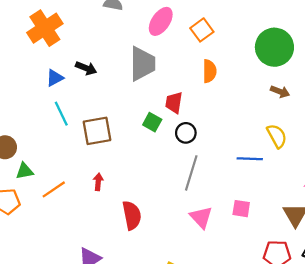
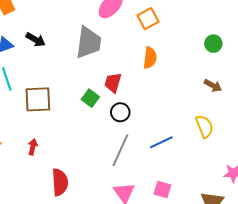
green circle: (274, 47) -> (213, 44), size x0.5
blue line: (250, 159) -> (161, 142), moved, turned -35

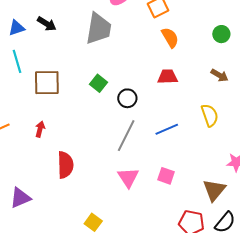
orange semicircle: (150, 58) -> (170, 38), moved, turned -40
red trapezoid: (113, 83) -> (168, 77), moved, turned 70

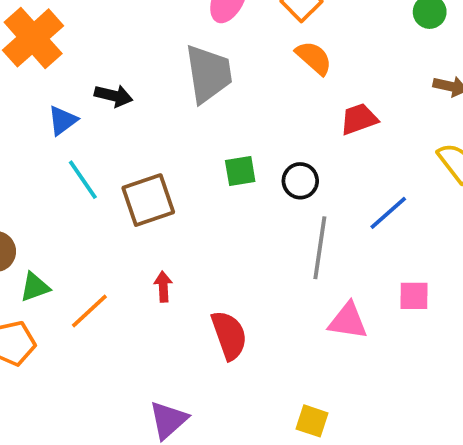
orange semicircle: (170, 38) -> (314, 58), moved
green square: (98, 83) -> (240, 171), turned -30
pink triangle: (128, 178) -> (348, 321), turned -30

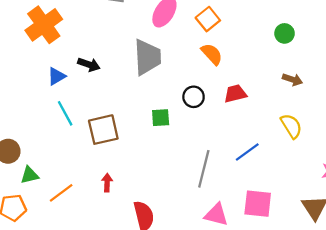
black circle: (300, 181) -> (194, 97), moved
pink square: (414, 296) -> (258, 204), size x1.5

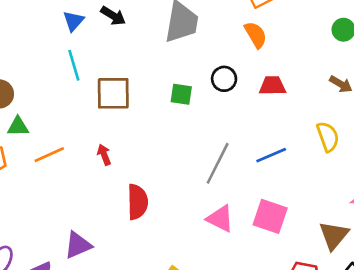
blue triangle: (56, 76) -> (73, 21), turned -30
red arrow: (107, 183) -> (104, 155), turned -36

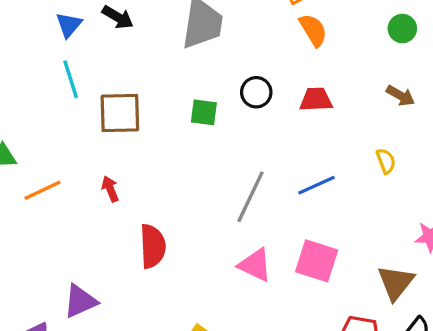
orange semicircle: (256, 35) -> (313, 30), moved
yellow semicircle: (328, 137) -> (386, 161), size x0.7

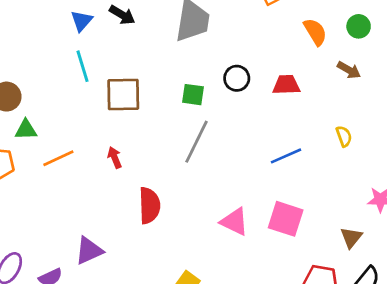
orange semicircle: (313, 30) -> (315, 32), moved
brown arrow: (401, 96) -> (349, 70), moved
gray line: (251, 197) -> (197, 142), moved
brown triangle: (396, 283) -> (351, 237), size x0.7

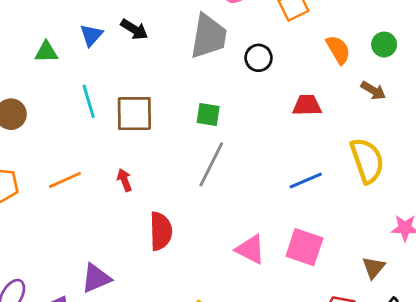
cyan line: (83, 66) -> (89, 101), moved
black circle: (237, 78) -> (258, 58), moved
green triangle: (26, 130) -> (46, 52), moved
yellow semicircle: (344, 136) -> (367, 161), size x2.0

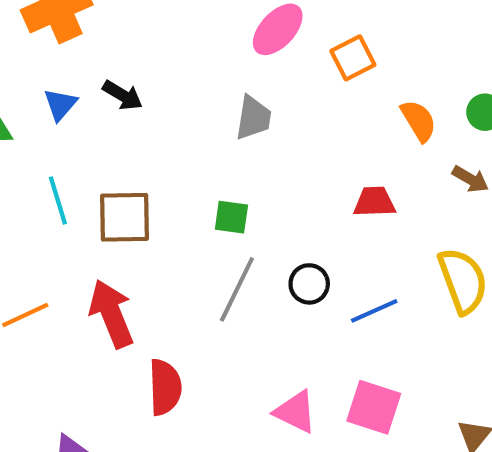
gray trapezoid: (209, 36) -> (253, 118), moved, size x0.7
black circle: (258, 58) -> (309, 284), moved
red arrow: (124, 180) -> (111, 314), size x2.0

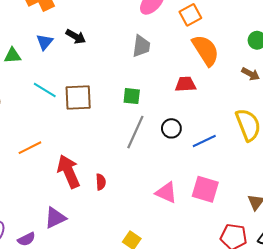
orange semicircle: (419, 121) -> (206, 50), moved, size x1.5
cyan line: (58, 201) -> (45, 90), turned -40
red trapezoid: (374, 202) -> (185, 84), moved
red arrow: (111, 314) -> (69, 171), moved
red semicircle: (165, 387) -> (101, 182), size x0.6

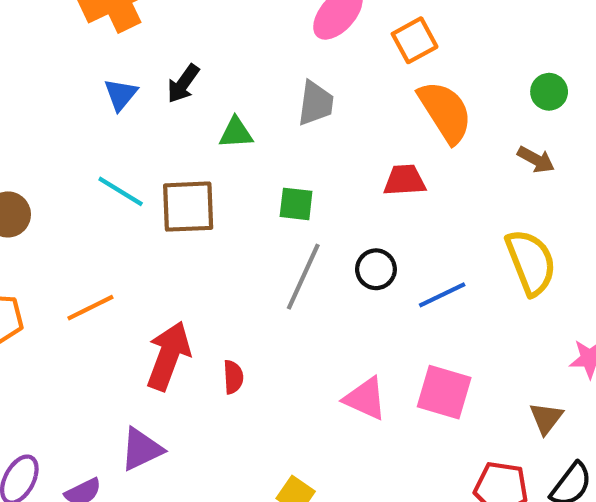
black arrow: (76, 37) -> (183, 84), turned 96
green triangle: (13, 56) -> (236, 133), moved
red arrow: (69, 171) -> (168, 356), turned 44

